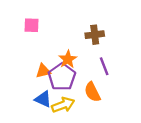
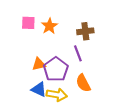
orange star: (68, 59) -> (49, 26), moved
purple line: (104, 66) -> (78, 53), moved
yellow arrow: (63, 105) -> (57, 95), turned 30

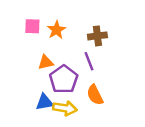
orange triangle: (39, 64) -> (46, 62), moved
blue triangle: (39, 89) -> (44, 102), turned -35

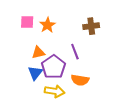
brown cross: (97, 36) -> (91, 26), moved
orange semicircle: (95, 95) -> (80, 80), turned -54
blue triangle: (44, 102) -> (35, 73), moved, turned -42

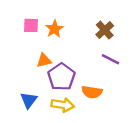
brown cross: (91, 26) -> (105, 30), turned -35
purple line: (75, 52) -> (111, 59), moved, turned -42
blue triangle: (35, 73) -> (29, 100), moved

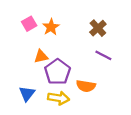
pink square: (31, 25) -> (29, 24), turned -32

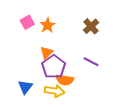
purple line: (103, 55) -> (91, 62), moved
orange triangle: (41, 57) -> (47, 53), moved, turned -32
orange semicircle: (86, 86) -> (65, 80), moved

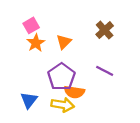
orange star: (48, 25) -> (36, 43), moved
orange triangle: (47, 53) -> (64, 42), moved

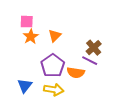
pink square: (31, 25) -> (27, 22), turned 32
brown cross: (105, 30) -> (94, 48), moved
orange semicircle: (74, 92) -> (76, 73), moved

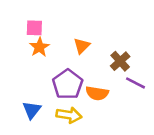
orange triangle: (55, 36) -> (82, 46), moved
purple line: (90, 61) -> (136, 83), moved

